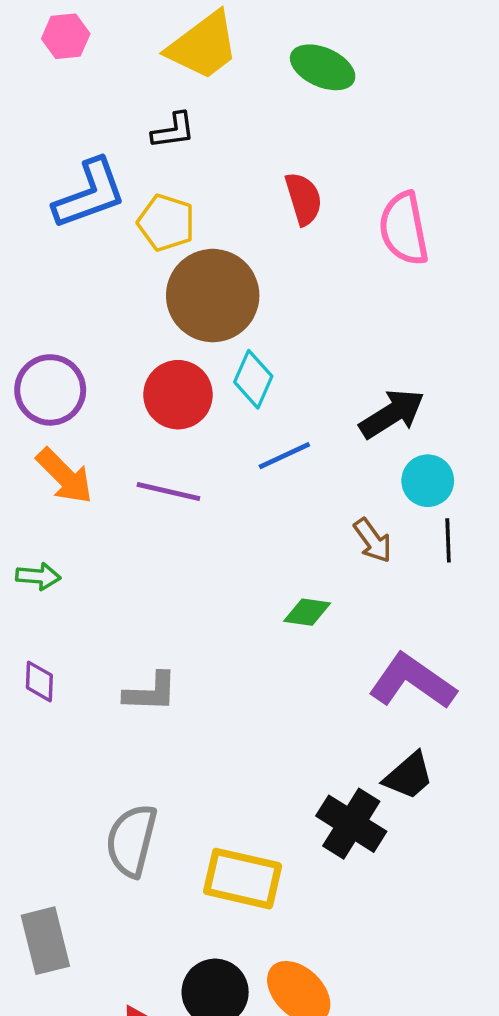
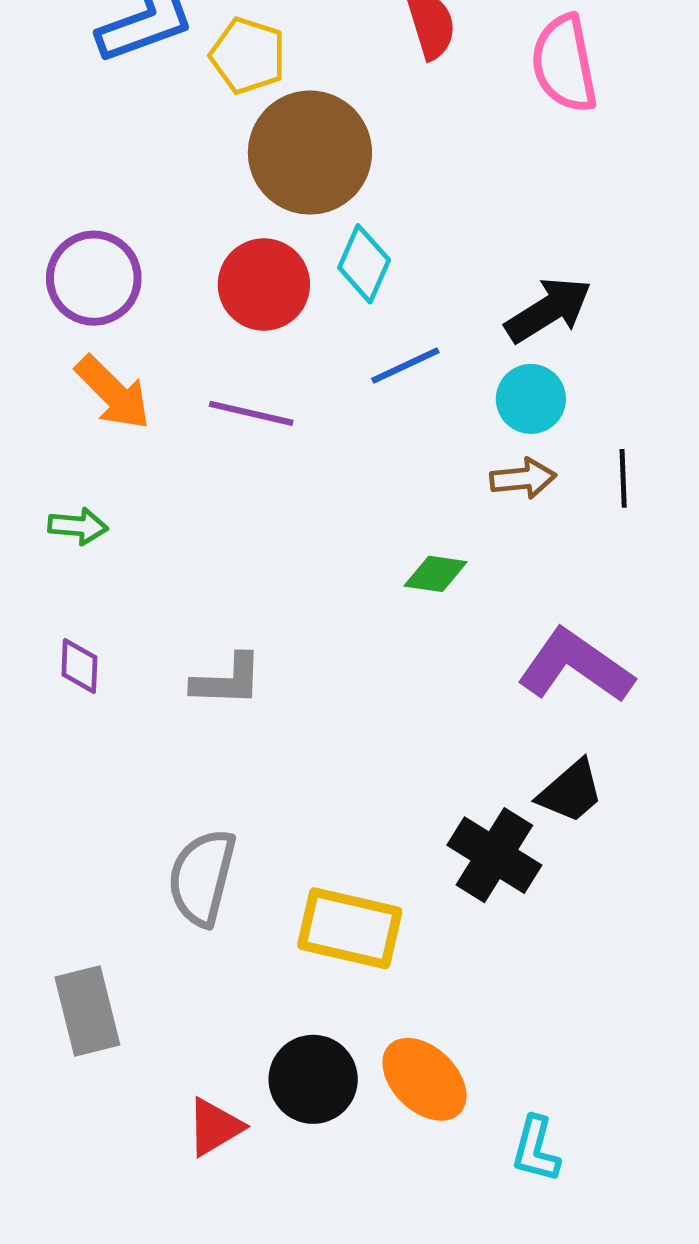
cyan circle: (428, 481) -> (531, 399), moved
brown arrow: (373, 540) -> (523, 478), turned -60

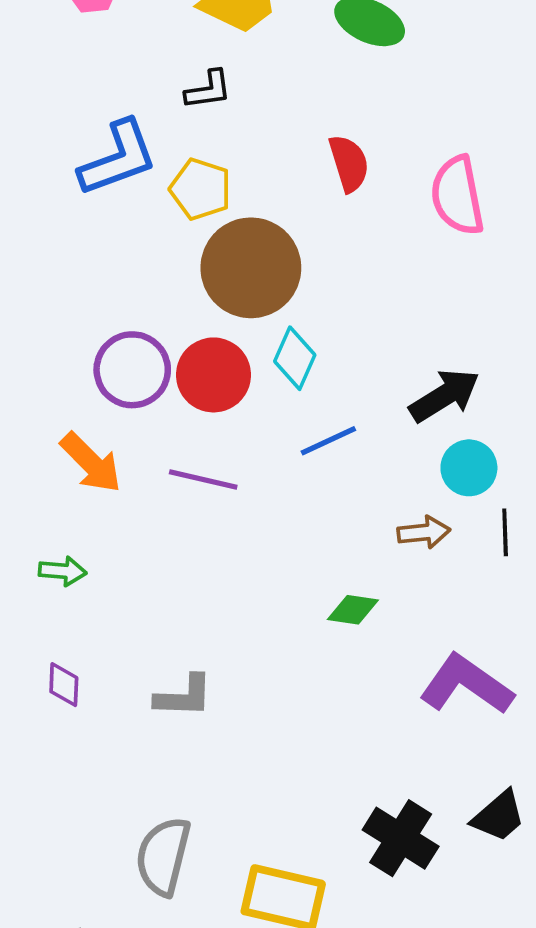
purple circle: (94, 278) -> (132, 370), moved
cyan circle: (531, 399) -> (469, 468), moved
black trapezoid: (571, 792) -> (499, 816), moved

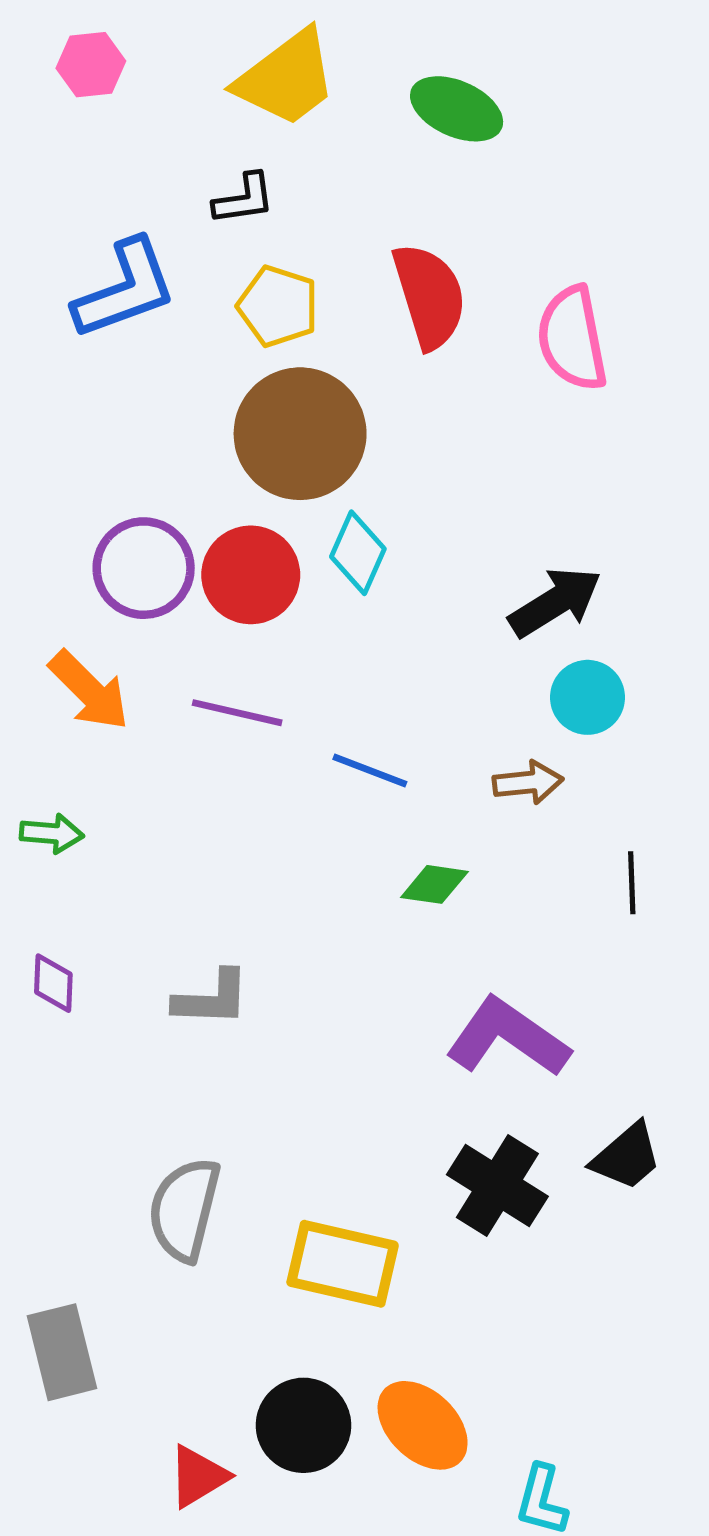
red semicircle: (349, 163) -> (429, 296), size x1.4
yellow pentagon: (201, 189) -> (278, 306), moved
blue line: (328, 441) -> (370, 771), moved, turned 46
black line: (505, 532) -> (632, 883), moved
purple L-shape: (466, 685) -> (508, 1038), moved

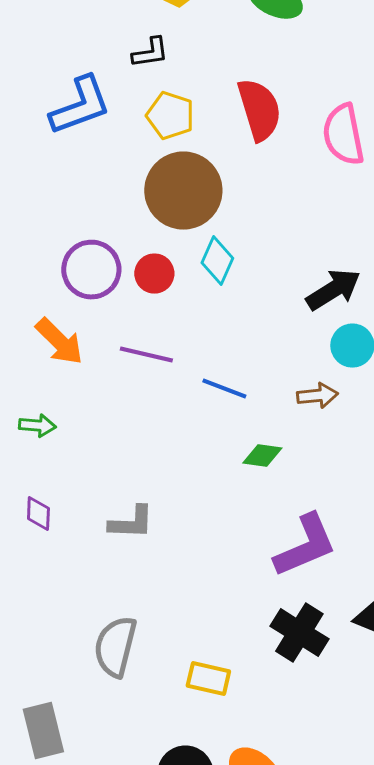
red circle: (251, 575) -> (154, 274), size x0.7
purple L-shape: (508, 1038) -> (305, 546), turned 122
yellow rectangle: (343, 1264) -> (208, 679), size x0.7

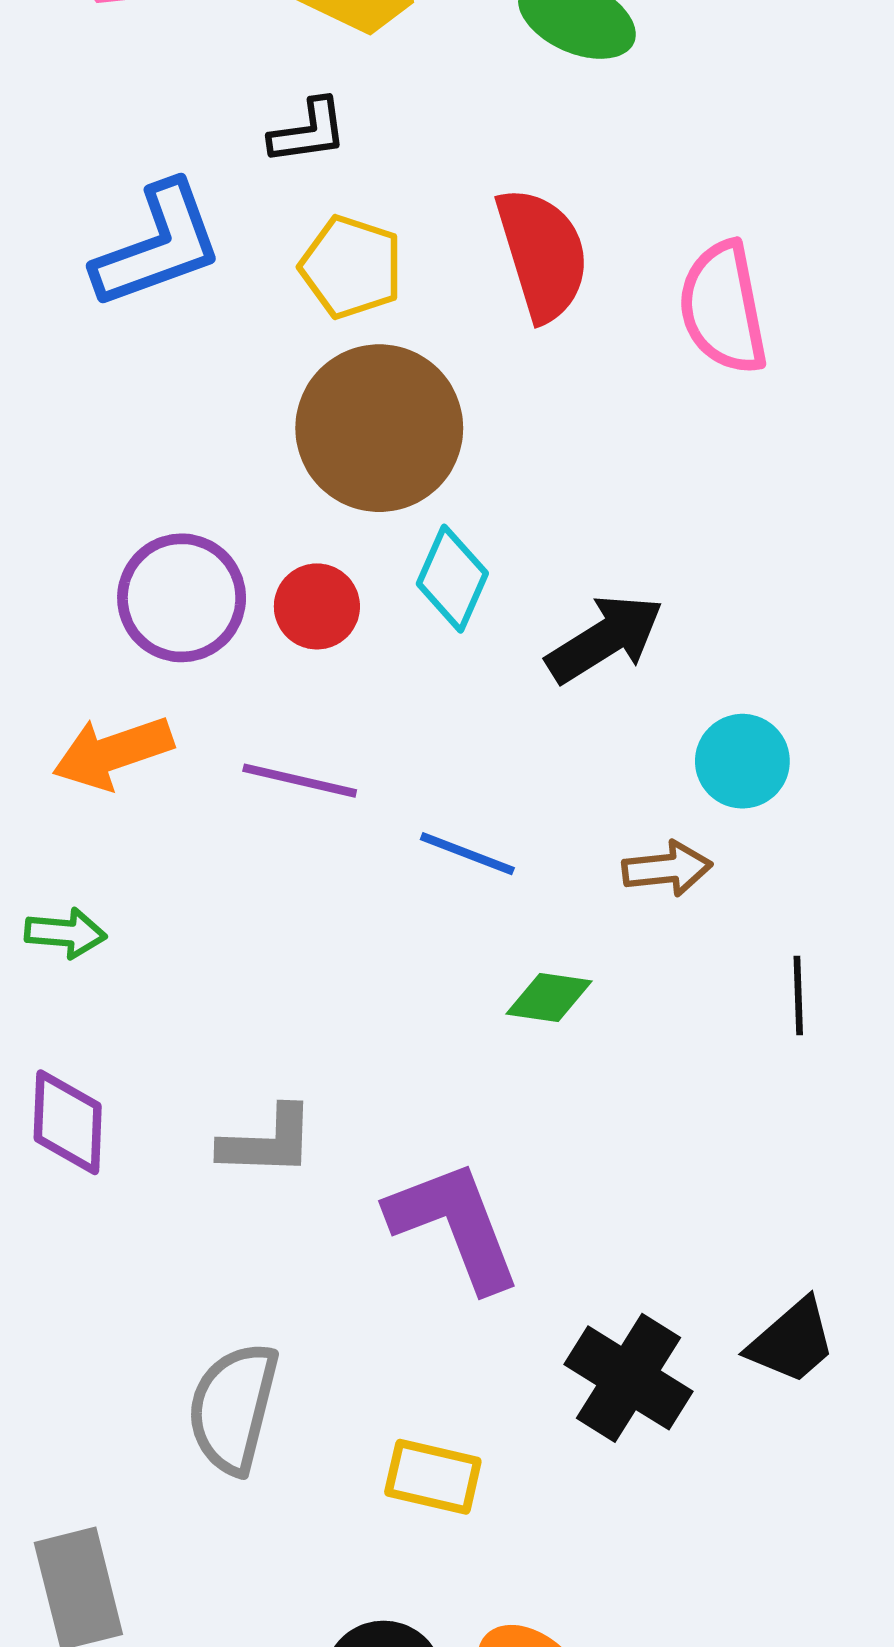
black arrow: (333, 290) -> (605, 639), moved
orange arrow: (59, 342) -> (113, 753), turned 116
purple diamond: (38, 514) -> (68, 1122), size x1.4
purple L-shape: (305, 546) -> (454, 1225), moved, turned -88

